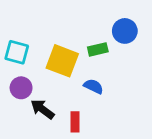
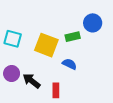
purple circle: (21, 88) -> (12, 73), moved

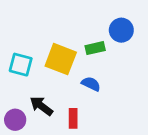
cyan square: (13, 39) -> (21, 65), moved
purple circle: (12, 73) -> (15, 120), moved

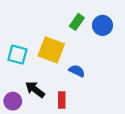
green rectangle: (95, 48) -> (77, 22), moved, turned -42

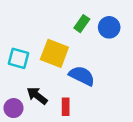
blue semicircle: (77, 71) -> (82, 76), size x1.5

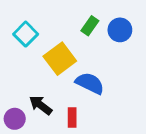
yellow square: (54, 53) -> (60, 59), turned 32
cyan square: (18, 58) -> (26, 34), moved, turned 30

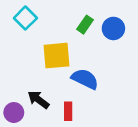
cyan square: (26, 34) -> (25, 18), moved
yellow square: (60, 59) -> (56, 56), turned 32

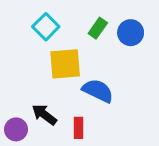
cyan square: (25, 18) -> (46, 27), moved

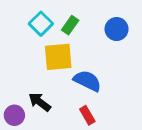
green rectangle: (98, 28) -> (70, 25), moved
red rectangle: (79, 128) -> (87, 115), moved, turned -30

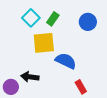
black arrow: (40, 102) -> (30, 77), turned -30
red rectangle: (87, 115) -> (81, 87), moved

